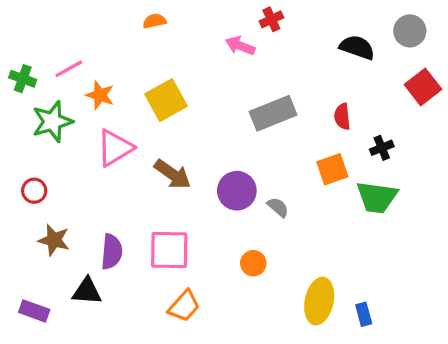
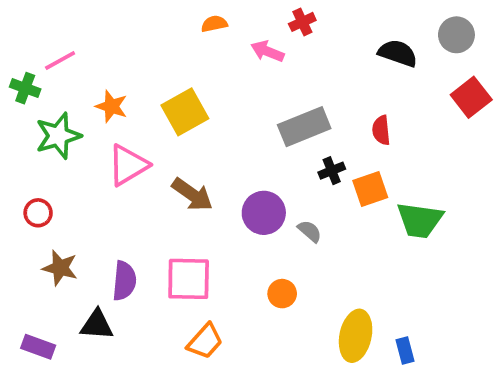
orange semicircle: (154, 21) -> (214, 24), moved
pink line: (69, 69) -> (60, 61), moved
black cross: (382, 148) -> (332, 171), moved

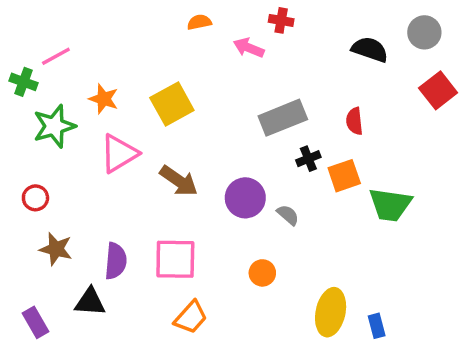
red cross: (302, 22) -> (281, 20), turned 35
purple rectangle: (38, 347) -> (35, 322), turned 40

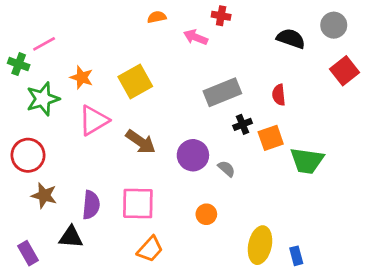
red circle: (35, 198) -> (28, 155), size x1.6

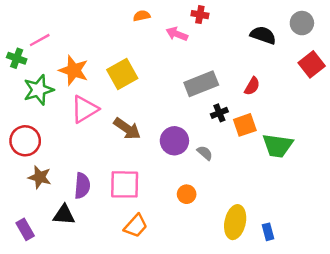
orange star: (82, 77) -> (74, 70), size x1.4
red semicircle: (279, 95) -> (252, 86), turned -144

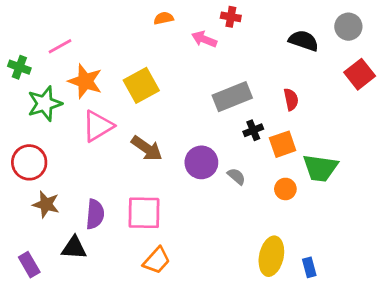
pink line: (40, 40) -> (60, 46), moved
red semicircle: (252, 86) -> (291, 99), turned -42
orange circle: (187, 194) -> (285, 189), moved

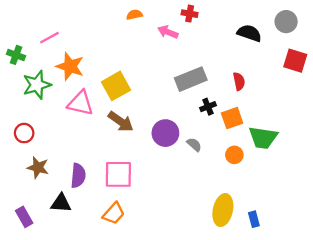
red square: (360, 74) -> (295, 61), turned -35
yellow square: (141, 85) -> (116, 86), moved
pink triangle: (98, 126) -> (80, 103), turned 44
red circle: (29, 162) -> (24, 133), size x0.7
orange trapezoid: (157, 260) -> (114, 213), moved

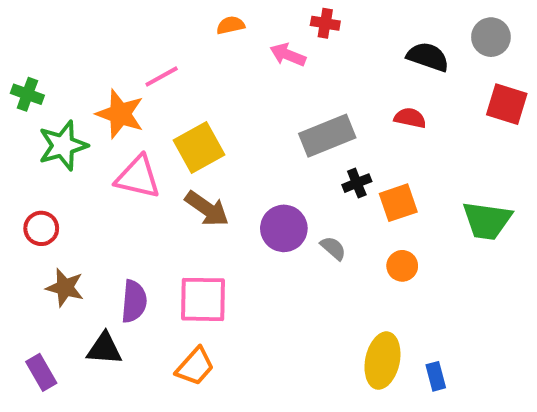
pink line: (49, 38) -> (162, 77), moved
red semicircle: (239, 81) -> (410, 118), moved, turned -66
green trapezoid: (263, 138) -> (487, 220), moved

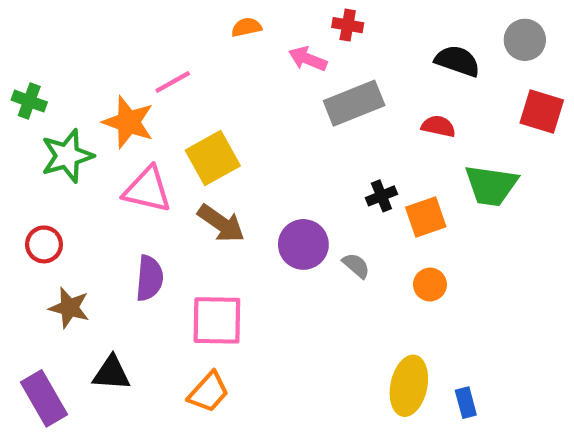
gray rectangle: (327, 136) -> (354, 103), moved
green trapezoid: (487, 220) -> (491, 185), moved
purple semicircle: (134, 301) -> (149, 278), moved
purple rectangle: (41, 372) -> (44, 398), size x1.4

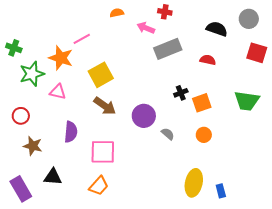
green trapezoid: (491, 185) -> (247, 101), moved
pink triangle: (147, 190) -> (58, 92), moved, size x0.7
gray semicircle: (356, 266) -> (168, 134), moved

